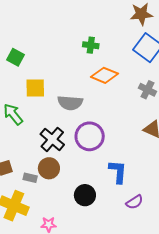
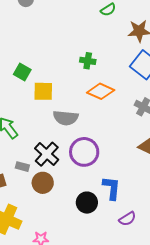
green square: (16, 57) -> (22, 72), moved
yellow square: (35, 88) -> (43, 91), moved
gray rectangle: (30, 178) -> (22, 167), moved
black circle: (85, 195) -> (87, 203), moved

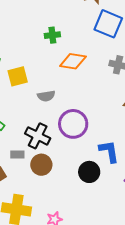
gray semicircle: (66, 118) -> (46, 96), size x0.7

